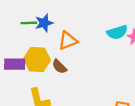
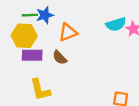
yellow hexagon: (37, 59) -> (24, 36), moved
purple rectangle: (15, 64) -> (32, 55), moved

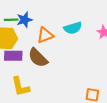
cyan semicircle: (116, 24) -> (73, 28), moved
brown semicircle: (60, 58) -> (38, 58), size x1.5

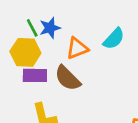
green line: (11, 20) -> (32, 28), turned 64
cyan semicircle: (73, 28) -> (114, 39), turned -30

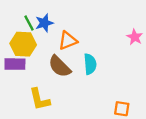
cyan semicircle: (114, 39) -> (90, 64), moved, turned -48
purple rectangle: (35, 75) -> (15, 64), moved

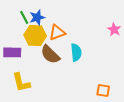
yellow hexagon: (23, 44) -> (35, 35), moved
yellow L-shape: (40, 99) -> (21, 82), moved

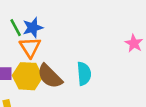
orange triangle: (57, 32) -> (30, 47), moved, turned -42
yellow hexagon: (35, 35) -> (27, 76), moved

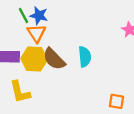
blue star: (33, 28) -> (39, 16), turned 30

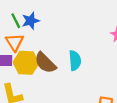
blue star: (39, 16) -> (31, 21), turned -30
orange triangle: (36, 33) -> (15, 42), moved

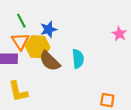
blue star: (31, 21) -> (49, 29), moved
yellow hexagon: (26, 63) -> (38, 47), moved

